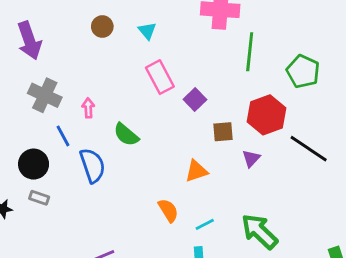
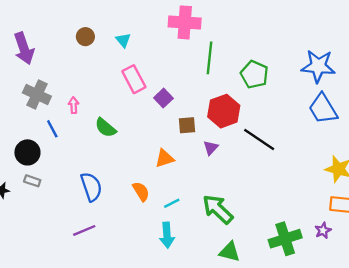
blue semicircle: (92, 165) -> (91, 187), moved

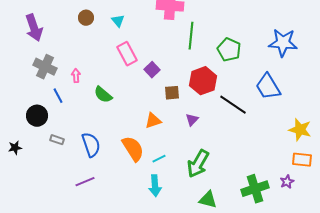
blue trapezoid: (323, 109) -> (268, 87), moved
purple triangle: (211, 148) -> (192, 120), moved
gray rectangle: (32, 181) -> (57, 140), moved
orange semicircle: (141, 191) -> (133, 149), size x1.5
green arrow: (218, 209) -> (198, 164), turned -104

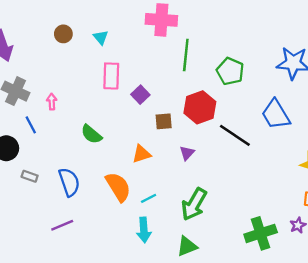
pink rectangle: (127, 54) -> (111, 76), turned 30
green semicircle: (103, 95) -> (91, 134), moved
green triangle: (208, 200) -> (187, 246), moved, turned -36

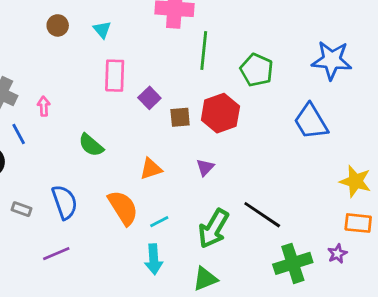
brown square: (164, 121) -> (180, 117), moved
black line: (235, 135) -> (262, 215), moved
gray rectangle: (30, 176) -> (21, 209), moved

